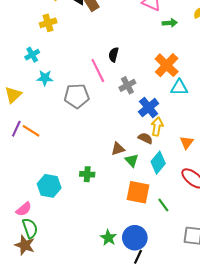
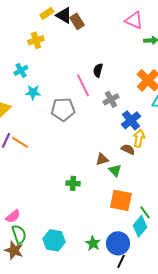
cyan diamond: (158, 163) -> (140, 226), moved
cyan hexagon: (49, 186) -> (54, 240), moved

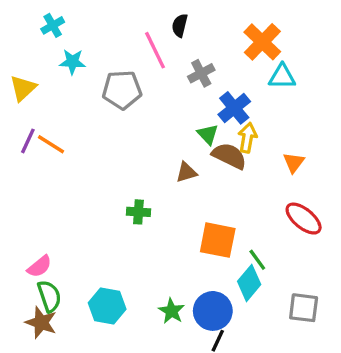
brown semicircle: (128, 149) -> (229, 156), size x1.5
green triangle: (115, 170) -> (208, 134), moved

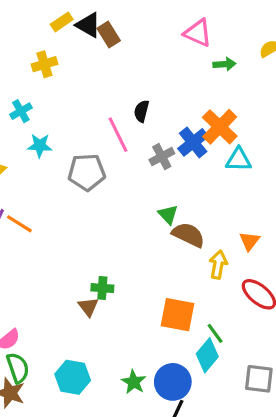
blue cross: (234, 108) -> (193, 142), moved
yellow arrow: (247, 138) -> (218, 265), moved
brown triangle: (186, 172) -> (88, 307), moved, turned -50

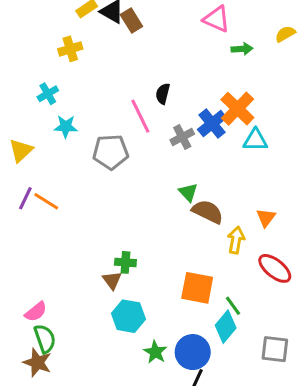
cyan hexagon: (73, 377) -> (128, 316), moved

